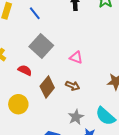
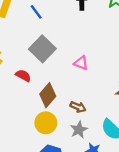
brown arrow: (73, 86) -> (78, 107), moved
yellow circle: (18, 104) -> (46, 123), moved

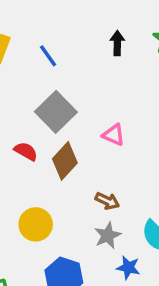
brown diamond: (48, 95) -> (65, 161), moved
yellow circle: (46, 123) -> (36, 224), moved

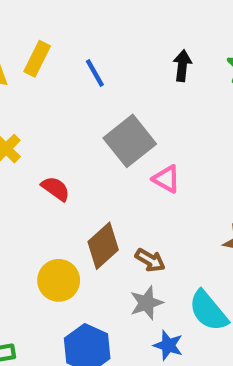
gray square: (56, 112) -> (130, 141), moved
brown diamond: (65, 161) -> (103, 246), moved

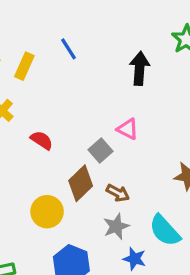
yellow rectangle: (37, 59) -> (24, 66), moved
black arrow: (182, 66) -> (140, 68), moved, size x1.4
gray square: (130, 141) -> (101, 150), moved, size x0.6

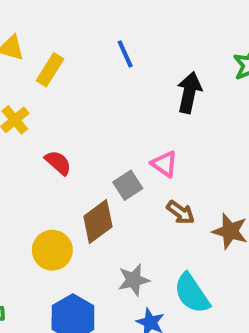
blue line: (69, 49) -> (125, 54), moved
brown arrow: (118, 193) -> (181, 212), moved

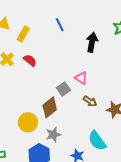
red semicircle: (58, 163) -> (30, 60), moved
gray star: (134, 280) -> (53, 135), moved

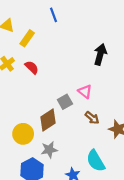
blue line: (60, 25) -> (54, 15), moved

